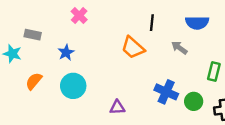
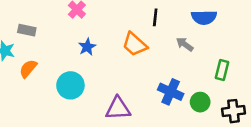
blue star: (66, 52) -> (87, 47), moved
orange semicircle: (34, 81) -> (28, 69), moved
purple triangle: (117, 107) -> (118, 108), size x1.5

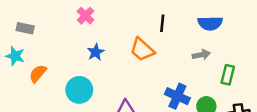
gray rectangle: (27, 30) -> (25, 28), moved
gray arrow: (185, 44) -> (201, 55), moved, turned 132

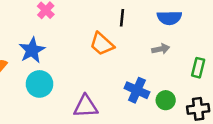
blue star: (96, 52) -> (32, 50), moved, size x1.5
green rectangle: (228, 75) -> (198, 68), moved

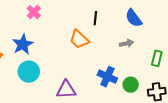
blue semicircle: (169, 18) -> (134, 18), turned 54

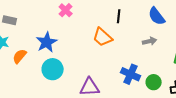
pink cross: (34, 12) -> (66, 10), moved

